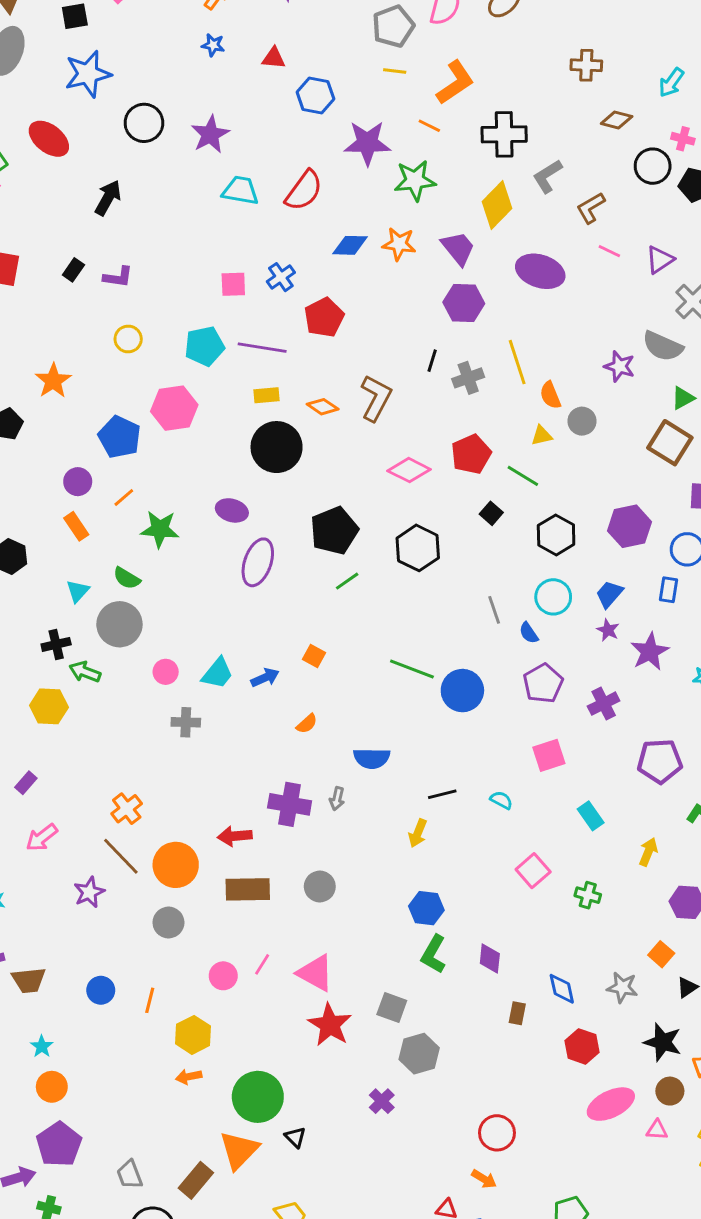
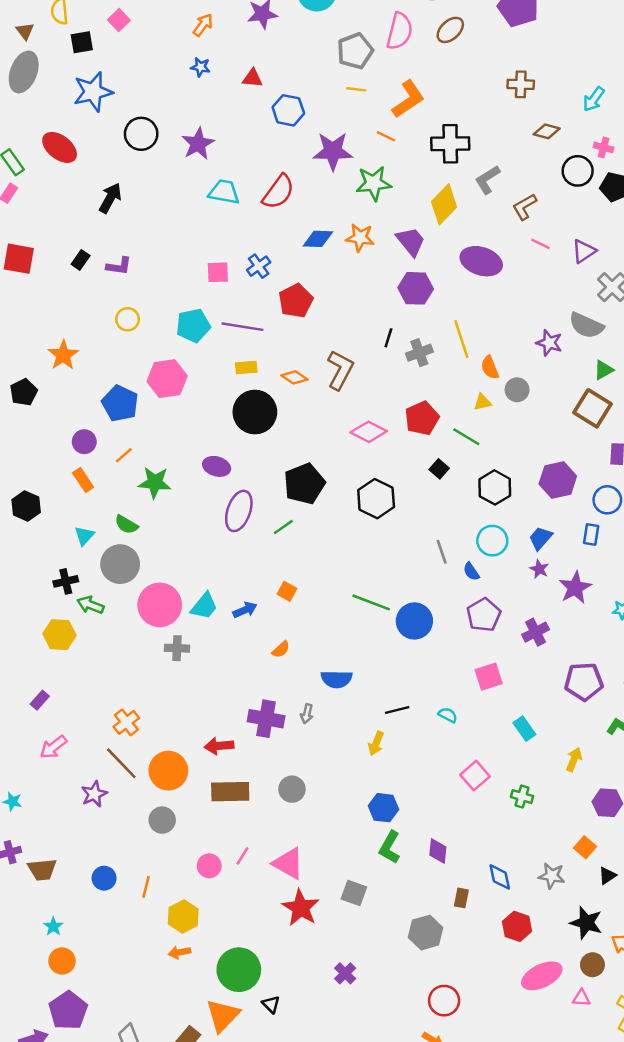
green line: (347, 581) -> (283, 527), moved
pink circle: (166, 672) -> (160, 605), size x2.0
gray hexagon: (419, 1054) -> (426, 933), moved

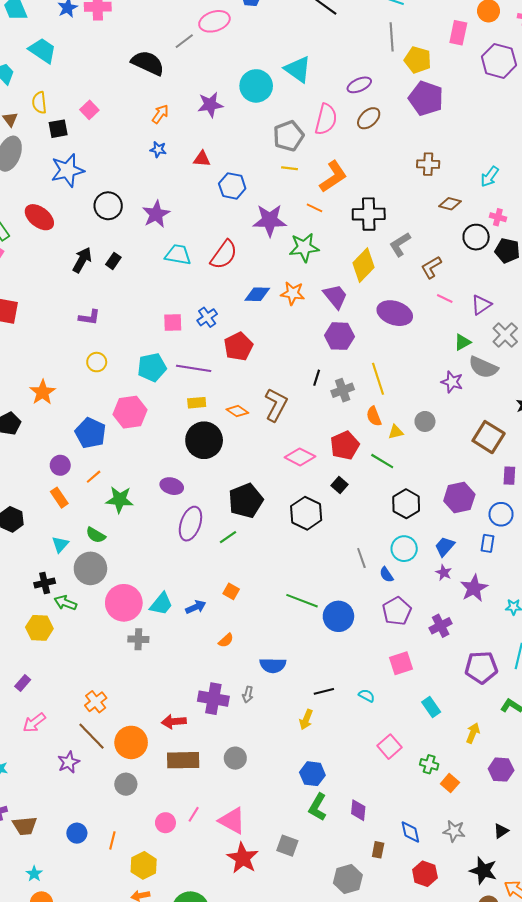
black rectangle: (81, 260) -> (113, 261), moved
orange semicircle: (490, 368) -> (374, 416), moved
green triangle: (604, 370) -> (462, 342), moved
black square: (439, 469) -> (340, 485), moved
orange square: (585, 847) -> (450, 783), moved

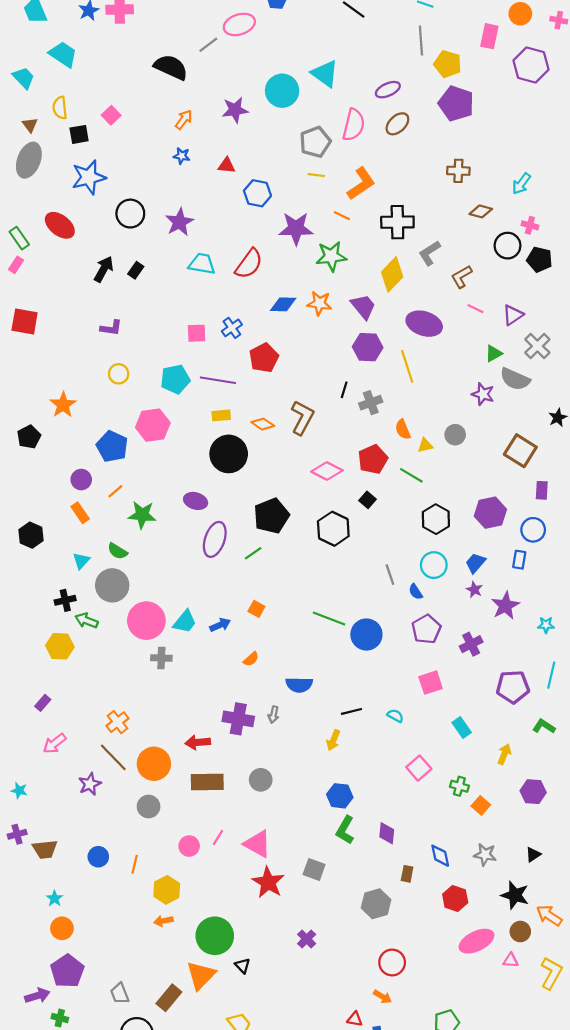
yellow line: (378, 379) -> (407, 366), moved

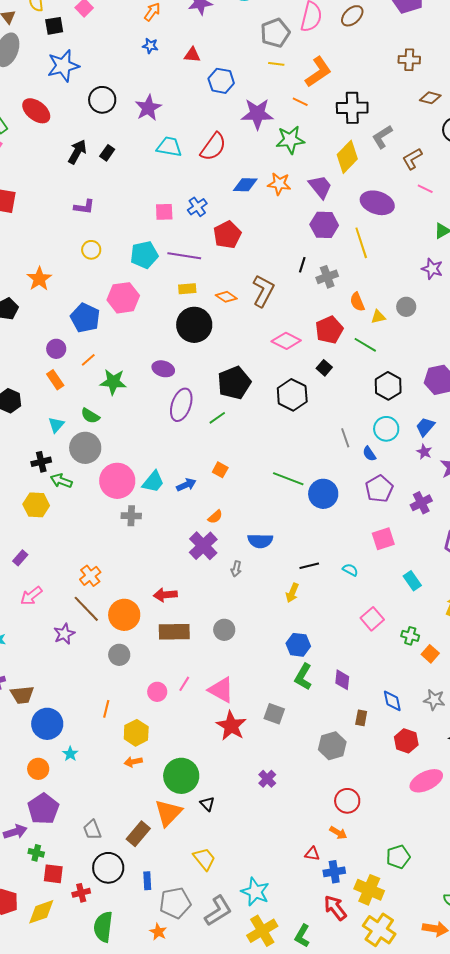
purple cross: (238, 719) -> (203, 546), moved, turned 36
blue circle: (98, 857) -> (47, 724), moved, size x1.6
cyan star: (54, 898) -> (70, 754), moved

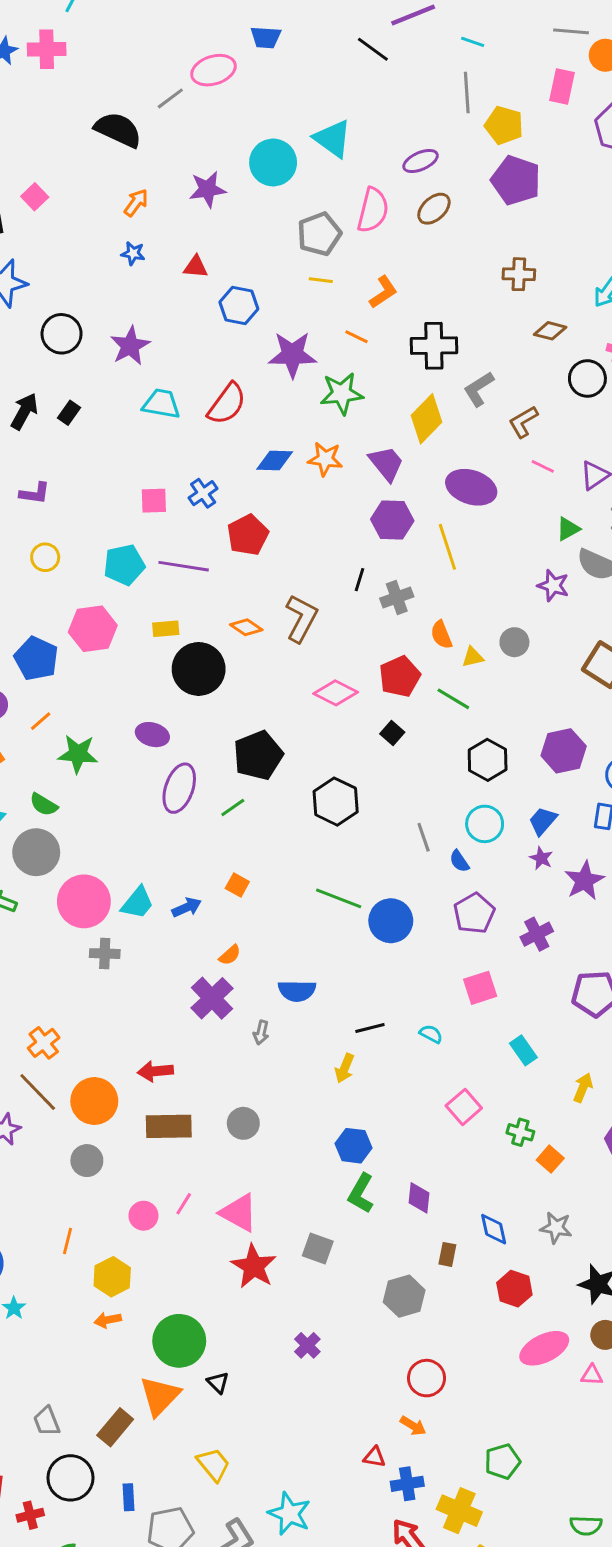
orange L-shape: (318, 72) -> (383, 292), size x0.7
yellow rectangle: (187, 289) -> (166, 629), moved
black hexagon: (292, 395) -> (336, 802), moved

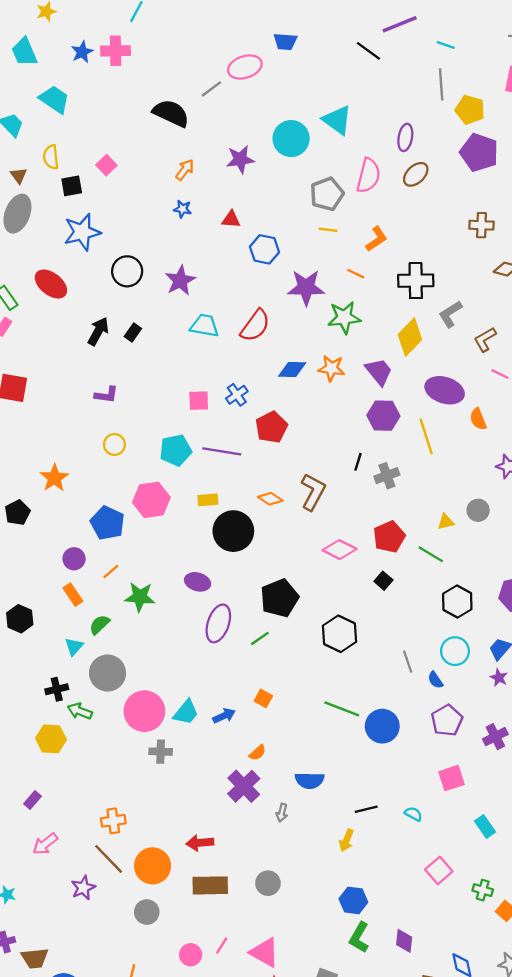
purple ellipse: (421, 161) -> (405, 137), turned -56
orange semicircle: (441, 635) -> (478, 419), moved
green semicircle: (44, 805) -> (99, 625), moved, turned 105
orange cross: (44, 1043) -> (113, 821), turned 30

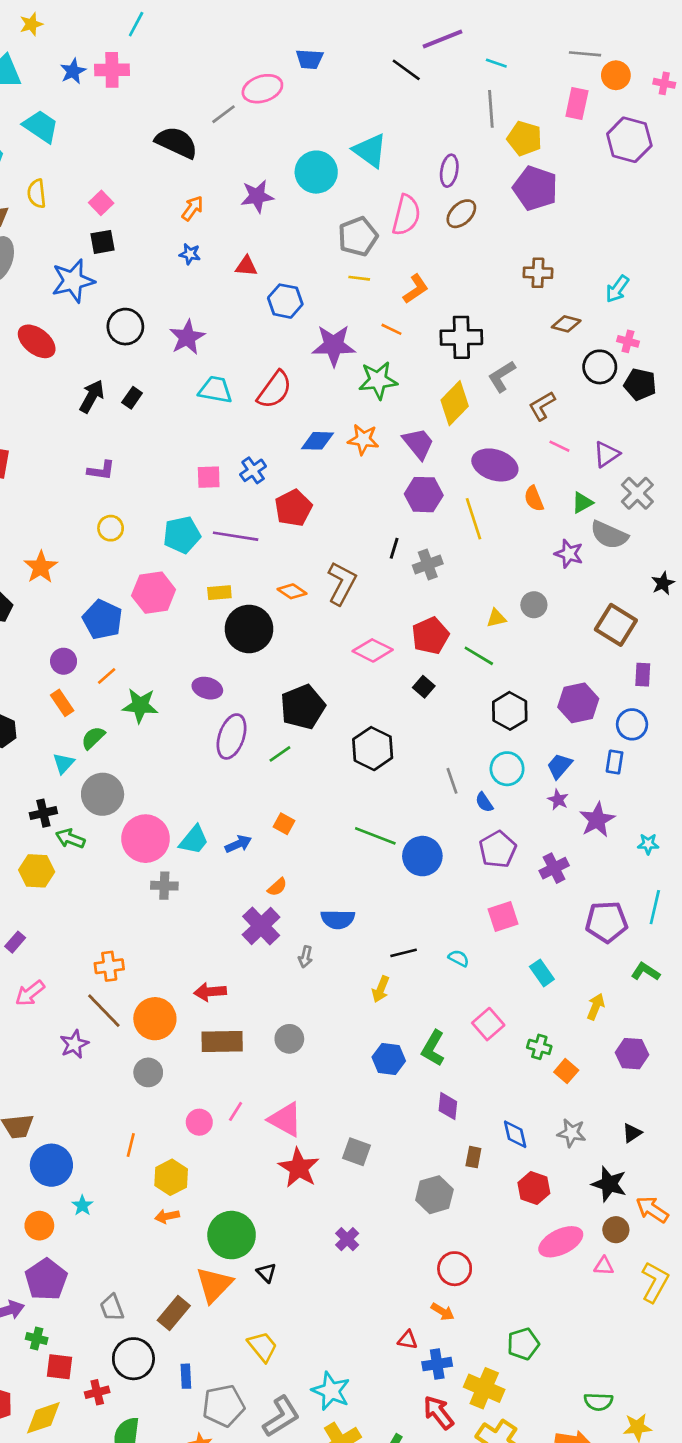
black square: (72, 186) -> (103, 242), moved
green L-shape: (359, 937) -> (433, 1048), moved

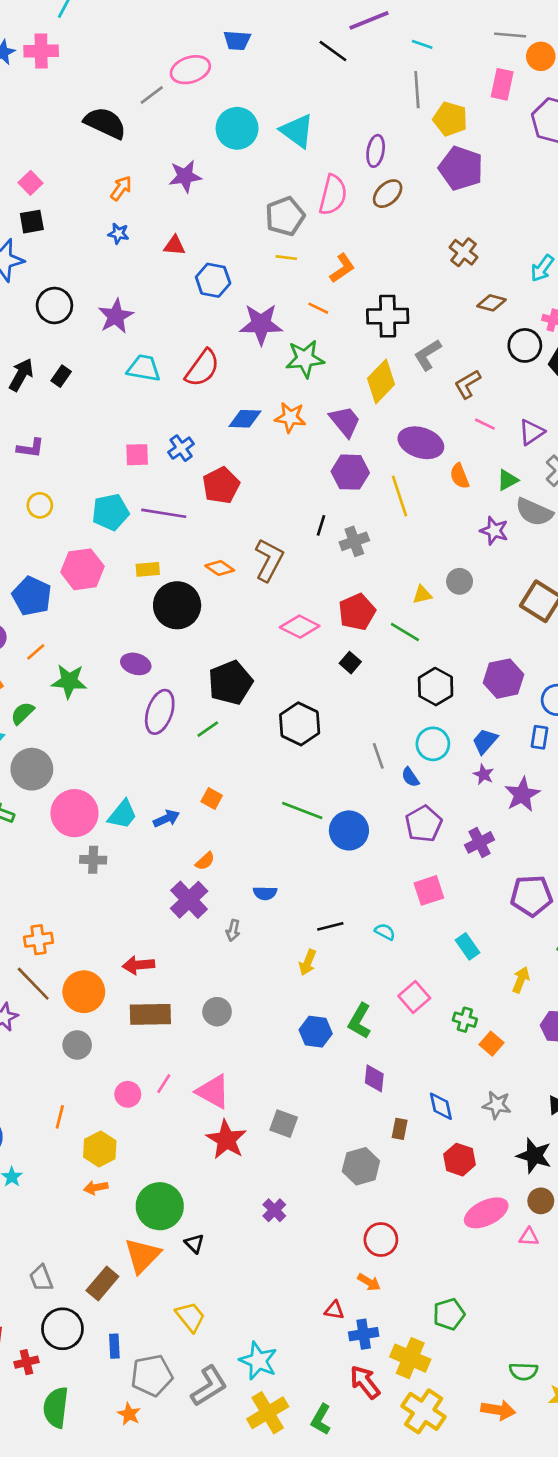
cyan circle: (316, 172) -> (237, 128), moved
brown cross: (538, 273) -> (464, 252), turned 36
blue semicircle: (338, 919) -> (265, 893), size x0.7

